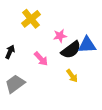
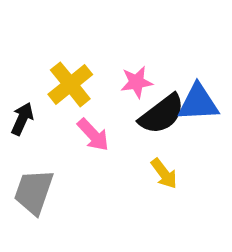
yellow cross: (31, 19) -> (70, 84), moved
gray trapezoid: (15, 84) -> (34, 192), turned -35

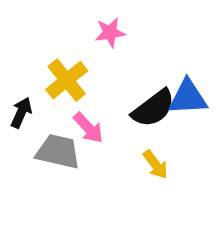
pink star: (137, 82) -> (110, 32), moved
gray trapezoid: (34, 192) -> (58, 152), moved, turned 84

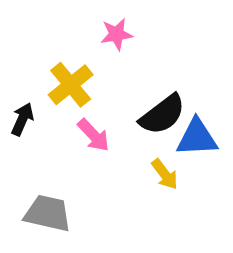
blue triangle: (188, 97) -> (197, 138), moved
gray trapezoid: (58, 152) -> (48, 213), moved

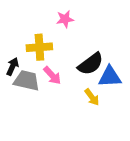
yellow cross: (71, 85) -> (39, 47), turned 35
gray trapezoid: (48, 213) -> (27, 80), moved

